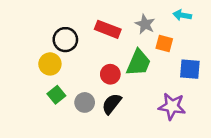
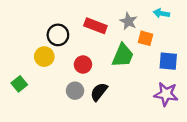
red circle: (110, 74) -> (83, 65), moved
green square: (56, 95) -> (19, 84), moved
purple star: (172, 106) -> (166, 94), moved

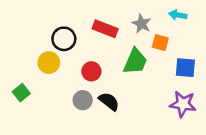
black semicircle: (99, 92) -> (109, 101), turned 90

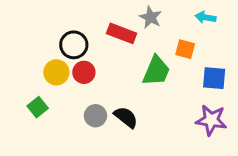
gray star: (142, 24) -> (150, 17), moved
red circle: (91, 71) -> (84, 72), moved
green square: (21, 93) -> (38, 107), moved

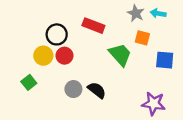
gray star: (150, 17) -> (136, 13), moved
green trapezoid: (156, 71) -> (120, 55), turned -65
purple star: (211, 120) -> (154, 104), moved

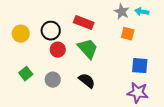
green trapezoid: (120, 55) -> (88, 49), moved
yellow circle: (43, 56) -> (21, 34), moved
blue square: (165, 60) -> (140, 66), moved
gray circle: (73, 89) -> (53, 80), moved

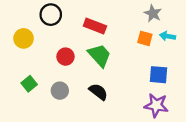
gray star: (122, 12) -> (153, 13), moved
cyan arrow: (142, 12) -> (168, 36), moved
black circle: (51, 31) -> (51, 15), moved

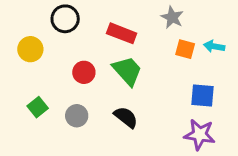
gray star: (153, 13) -> (172, 17), moved

